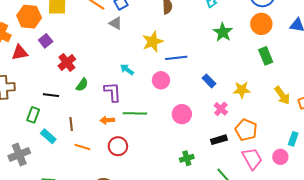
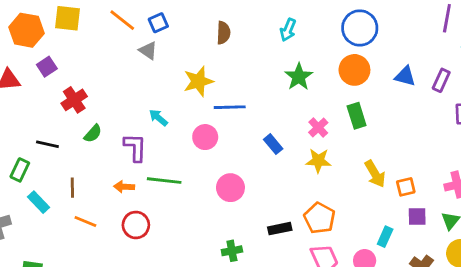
pink cross: (221, 109) -> (318, 128), moved

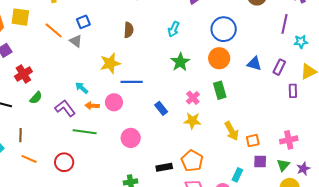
orange line: (122, 20) -> (54, 30), moved
purple L-shape: (135, 147) -> (65, 108), turned -40
orange arrow: (124, 187) -> (92, 106), moved

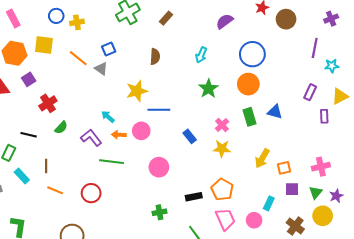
blue triangle: (254, 64) -> (275, 112), moved
yellow arrow: (232, 131) -> (262, 158), turned 60

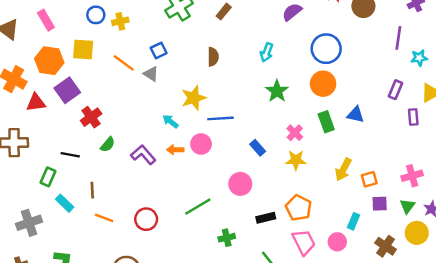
purple square: (29, 79) -> (67, 90), size x1.5
cyan arrow: (108, 117) -> (170, 121), moved
green line: (112, 162) -> (198, 207), moved, turned -35
pink circle: (159, 167) -> (240, 184), moved

